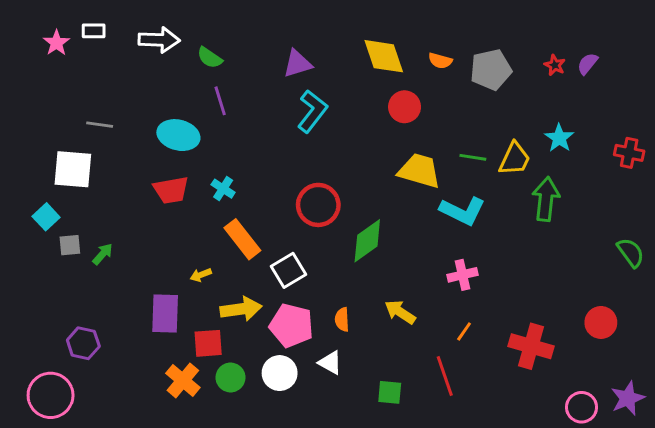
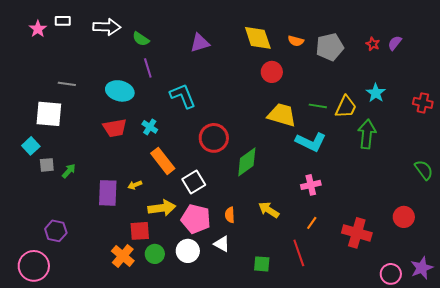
cyan L-shape: (312, 111) -> (183, 96), moved, turned -60
purple rectangle: (165, 314) -> (108, 193), moved

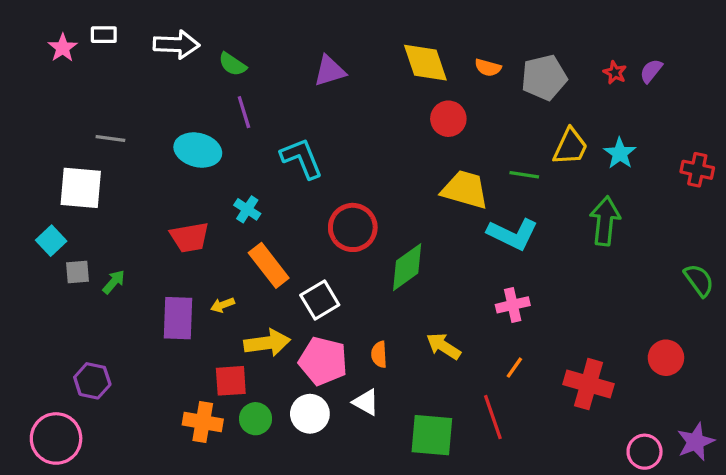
yellow trapezoid: (346, 107) -> (570, 147), moved
red trapezoid: (115, 128) -> (190, 237), moved
orange cross: (123, 256) -> (203, 422), turned -30
green square: (262, 264) -> (432, 435), size x1.6

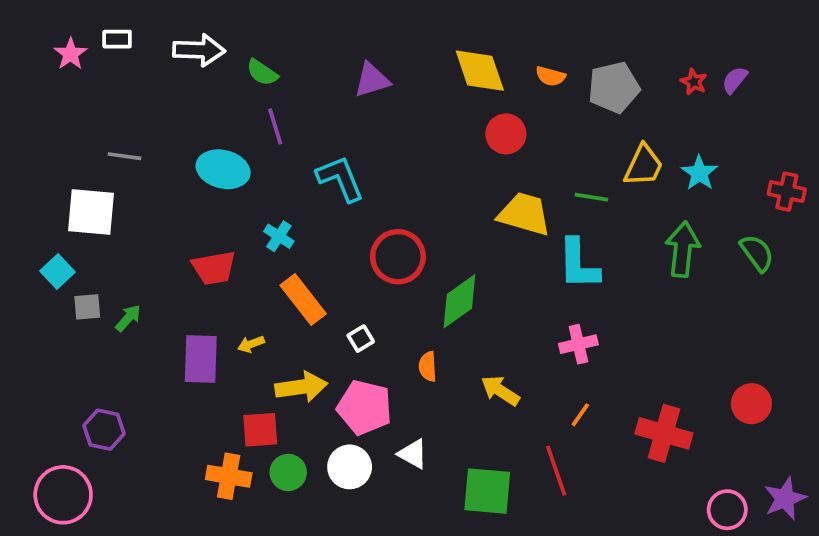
cyan L-shape: (513, 234) -> (578, 264), turned 63
green semicircle: (699, 280) -> (757, 253), moved
white square: (320, 300) -> (361, 339), size x0.6
orange semicircle: (379, 354) -> (428, 366), moved

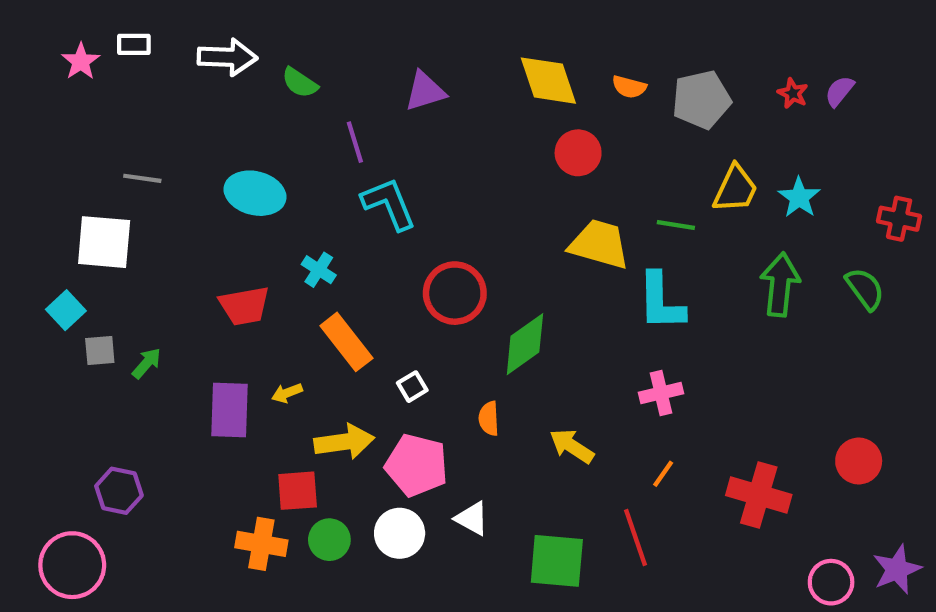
purple line: (275, 126) -> (355, 142), moved

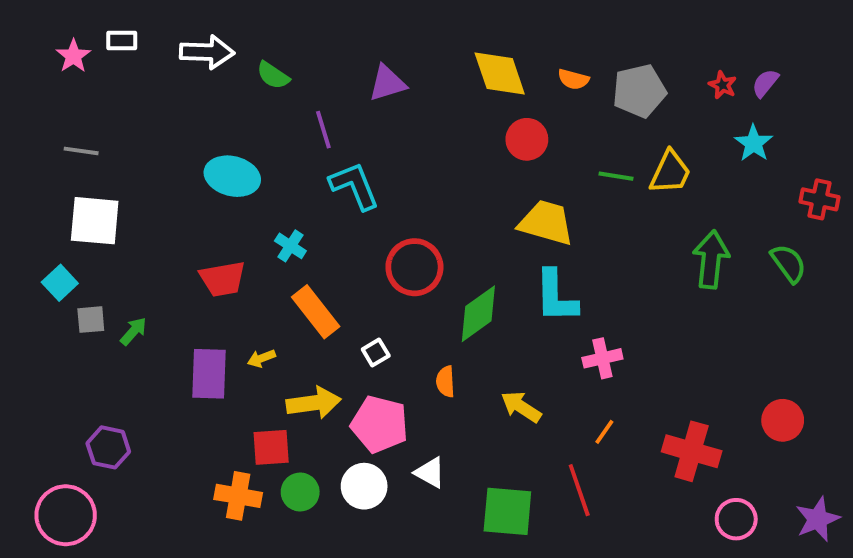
gray line: (142, 178) -> (81, 151), moved
cyan star: (799, 197) -> (754, 143), moved
green line: (676, 225) -> (616, 176), moved
cyan L-shape: (661, 302) -> (556, 296), moved
pink circle: (831, 582) -> (736, 519), moved

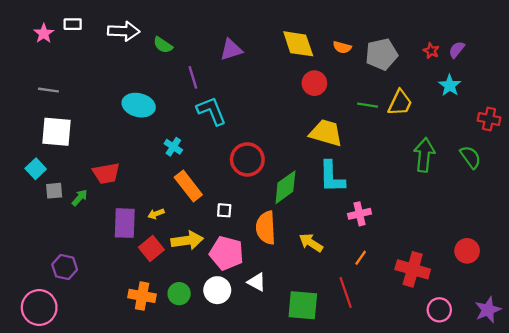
red trapezoid: (223, 279) -> (106, 173), moved
white square: (376, 352) -> (224, 210), turned 35
orange semicircle: (445, 382) -> (266, 228), size x1.8
red square: (271, 447) -> (151, 249), moved, turned -35

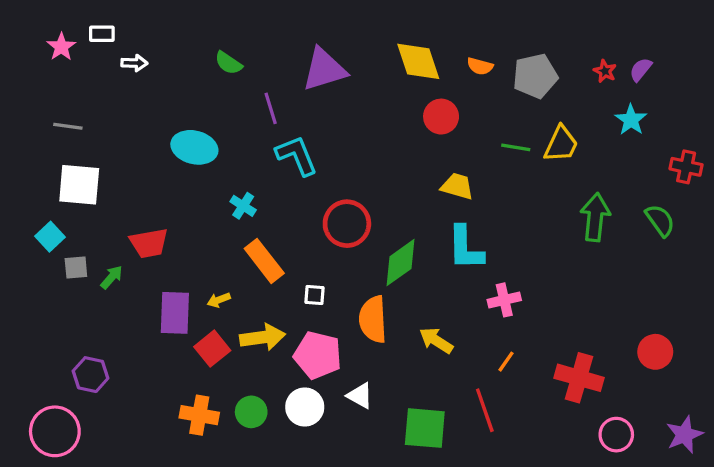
white arrow: (124, 31) -> (134, 63), moved, size x0.6
purple triangle: (231, 50) -> (324, 69), size x1.4
yellow trapezoid: (326, 133) -> (457, 186), size x0.7

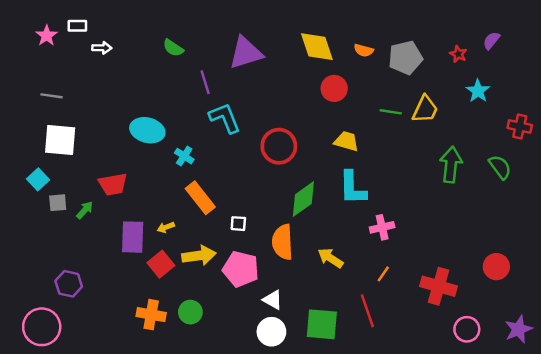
purple semicircle: (641, 69) -> (491, 41), moved
cyan ellipse: (194, 147) -> (147, 130), moved
red circle: (347, 224) -> (279, 146), moved
white circle: (305, 407) -> (271, 332), moved

